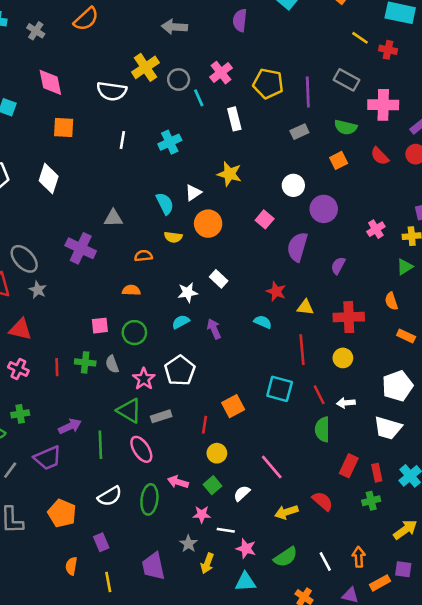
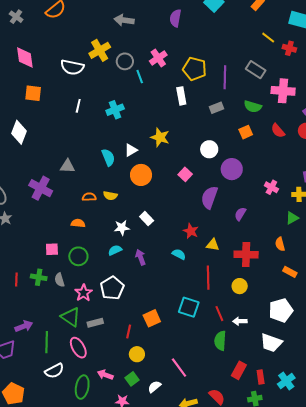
white rectangle: (234, 119) -> (181, 96), moved
pink cross: (376, 229) -> (271, 187), turned -32
yellow semicircle: (173, 237) -> (110, 196), moved
white semicircle: (110, 496) -> (54, 371), moved

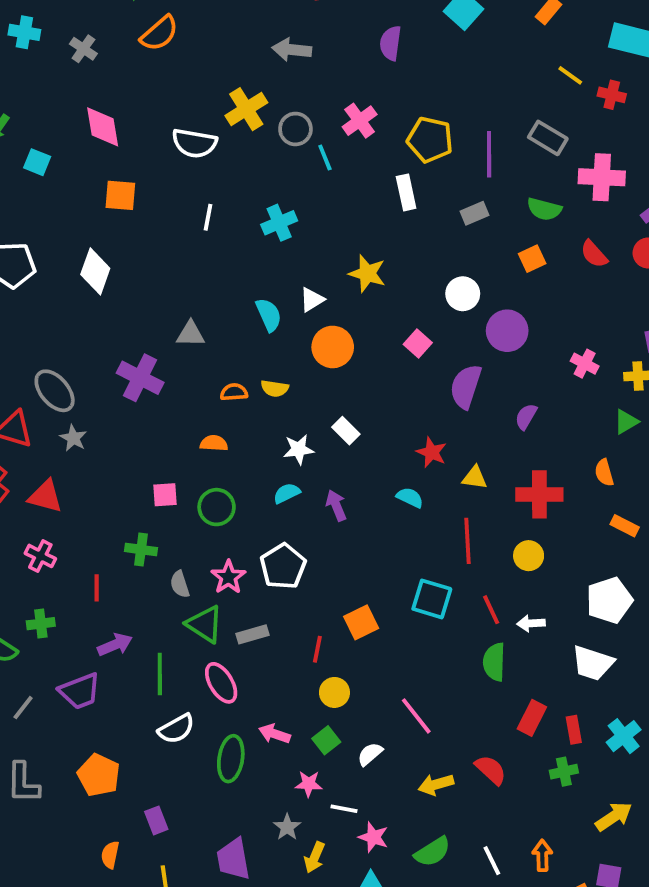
red line: (16, 280) -> (97, 588), moved
gray semicircle: (60, 280) -> (180, 584), moved

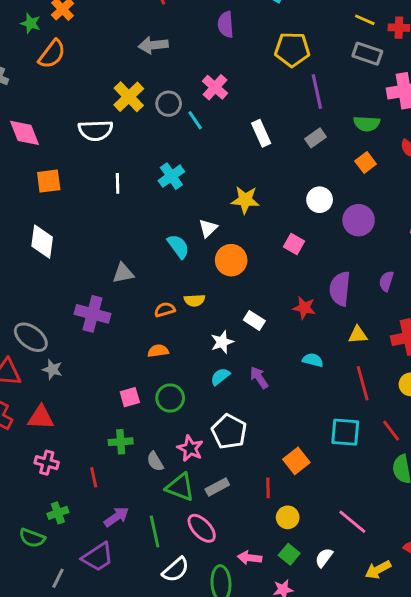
gray rectangle: (548, 138) -> (367, 54), moved
yellow pentagon: (430, 140) -> (292, 49), moved
purple semicircle: (466, 387) -> (340, 289), moved
red star: (432, 452) -> (304, 308), moved

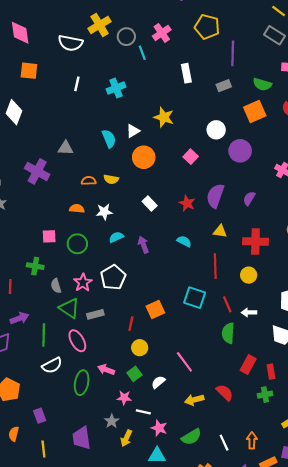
yellow pentagon: (292, 49) -> (207, 27), moved
orange square: (366, 162) -> (255, 111), size x1.5
white star: (222, 342) -> (104, 212), moved

